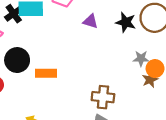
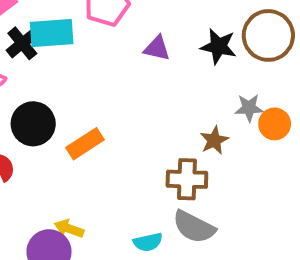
orange rectangle: (46, 73) -> (85, 144), turned -30
brown star: (150, 80) -> (214, 140), moved

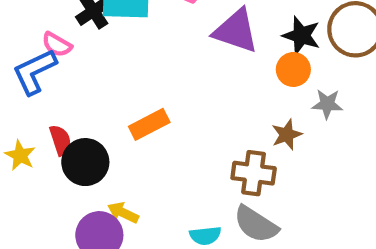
purple triangle: (157, 48) -> (236, 31), size x1.6
black circle: (33, 124) -> (85, 162), moved
orange circle: (275, 124) -> (293, 69), moved

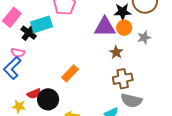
purple triangle: (236, 31) -> (105, 27), moved
brown star: (287, 135) -> (116, 52), moved
red semicircle: (60, 140) -> (34, 94), turned 104

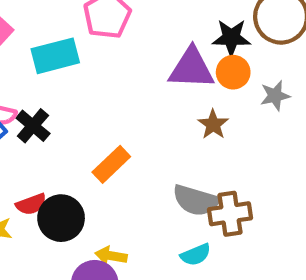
black cross: (29, 33) -> (33, 126), moved
brown cross: (123, 79) -> (230, 214), moved
gray semicircle: (131, 100) -> (196, 200), moved

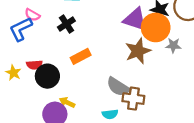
orange circle: (233, 72) -> (156, 27), size x1.6
brown star: (213, 124) -> (138, 51), size x1.6
black cross: (33, 126) -> (66, 24), moved

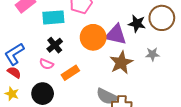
pink semicircle: (32, 15) -> (46, 64), moved
orange circle: (156, 27) -> (93, 37), moved
red semicircle: (34, 65) -> (14, 72), moved, turned -136

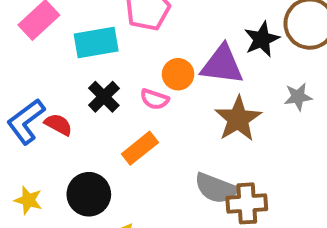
black star: (137, 24) -> (262, 39), turned -30
orange circle: (93, 37) -> (178, 74), size x0.6
pink semicircle: (46, 64) -> (155, 99), moved
red semicircle: (14, 72) -> (58, 124), moved

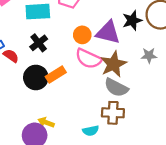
pink semicircle: (155, 99) -> (88, 59), moved, size x1.6
gray semicircle: (216, 188) -> (116, 88), moved
black circle: (89, 194) -> (36, 77), moved

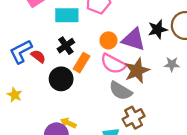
orange rectangle: (56, 74) -> (82, 63), moved, turned -30
gray semicircle: (116, 88) -> (120, 91), moved
brown cross: (113, 113) -> (134, 118), turned -35

